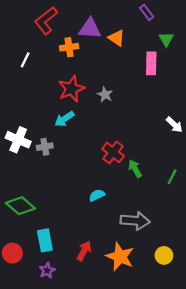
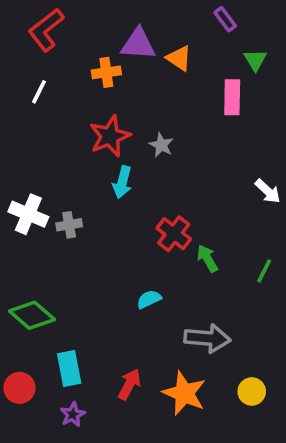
red L-shape: (46, 21) -> (46, 30), moved
cyan arrow: (64, 119) -> (122, 182), moved, turned -42

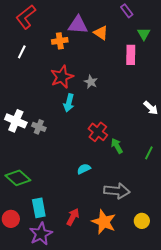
gray cross: (69, 225) -> (39, 127), turned 32
purple star: (73, 415) -> (41, 234), size x1.6

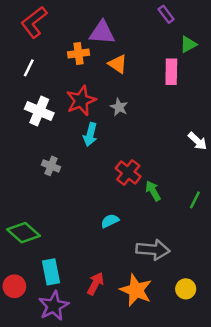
orange triangle: (101, 33) -> (118, 64), moved
green triangle: (144, 34) -> (188, 44), turned 32
white cross: (16, 121) -> (39, 111), moved

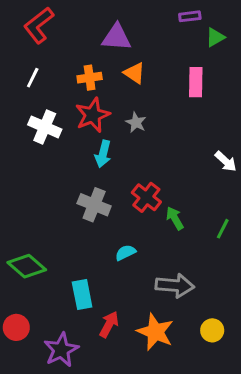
purple rectangle: (166, 14) -> (190, 16), turned -60
green triangle: (188, 44) -> (215, 37), moved
orange cross: (78, 53) -> (90, 78), moved
gray cross: (51, 166) -> (94, 205), moved, size x1.5
cyan rectangle: (51, 272) -> (82, 294), moved

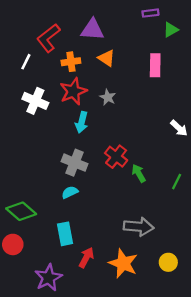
red L-shape: (39, 25) -> (48, 38), moved
cyan semicircle: (125, 253) -> (70, 192), moved
red circle: (16, 327) -> (13, 244), moved

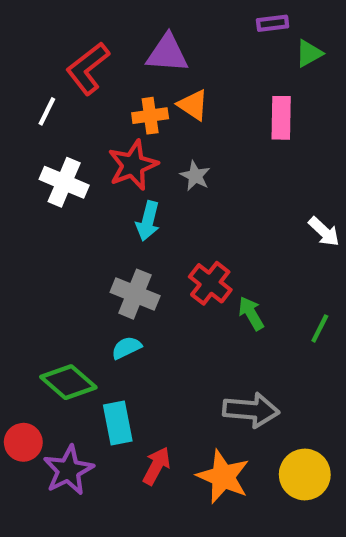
orange cross: (71, 62) -> (150, 116), moved
green diamond: (21, 211) -> (68, 382), moved
yellow circle: (168, 262) -> (305, 475), size x1.5
purple star: (48, 278) -> (68, 470), moved

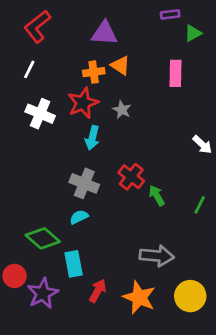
red L-shape: (88, 68) -> (37, 27), moved

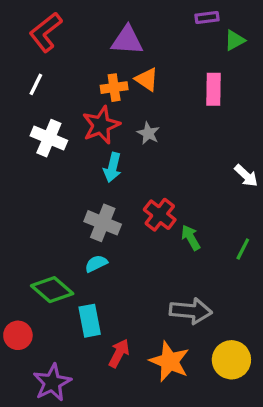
purple star: (43, 293) -> (52, 383), moved

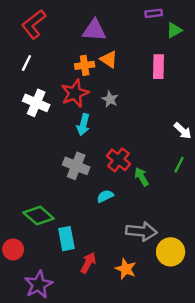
green line: (243, 249) -> (179, 165), moved
cyan semicircle: (96, 264) -> (105, 196), moved
yellow circle: (231, 360) -> (171, 252), moved
orange star: (170, 361) -> (126, 269), size x0.7

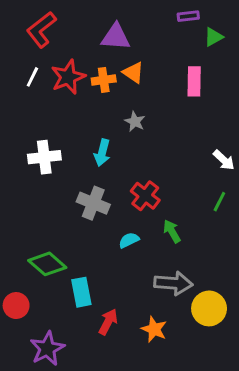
red star: (75, 93) -> (68, 77), moved
white cross: (36, 103) -> (44, 157), moved, turned -30
green arrow: (141, 177) -> (172, 231), moved

